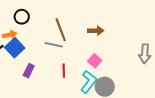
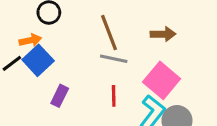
gray line: (54, 45) -> (114, 59), moved
pink square: (95, 61) -> (162, 80), size x1.6

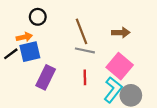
blue square: (38, 60) -> (30, 52), turned 30
purple rectangle: (60, 96) -> (46, 77), size x1.5

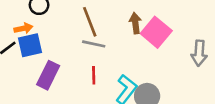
brown arrow: (121, 33) -> (135, 23), turned -96
pink square: (120, 66) -> (156, 32), moved

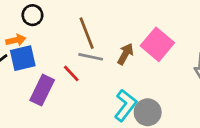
brown arrow: (135, 23) -> (125, 54), moved, turned 36
red line: (94, 75) -> (71, 73), moved, turned -42

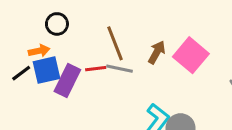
brown arrow: (125, 54) -> (157, 52), moved
red line: (71, 73) -> (96, 69), moved, turned -54
purple rectangle: (42, 90) -> (67, 81), moved

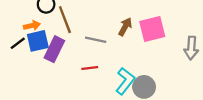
brown line: (115, 43) -> (65, 20), moved
pink square: (191, 55) -> (152, 29), turned 36
red line: (96, 69) -> (90, 68), moved

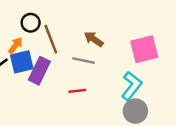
orange arrow: (32, 26) -> (15, 45), turned -42
brown arrow: (125, 27) -> (94, 39), moved, turned -84
cyan L-shape: (125, 81) -> (132, 86), moved

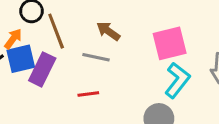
cyan L-shape: (132, 86) -> (177, 80), moved

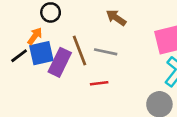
brown line: (56, 31) -> (79, 50), moved
brown arrow: (108, 31) -> (116, 18), moved

